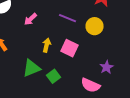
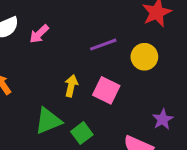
purple line: (68, 18) -> (103, 45), turned -42
pink arrow: (30, 19) -> (39, 34), moved

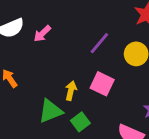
purple line: (103, 45) -> (99, 43), turned -30
yellow arrow: (71, 86) -> (71, 91), moved

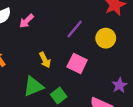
yellow arrow: (71, 91) -> (45, 60), moved, turned 140

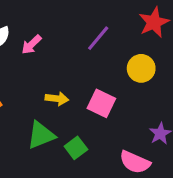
purple line: (75, 29) -> (98, 38), moved
yellow arrow: (45, 60) -> (57, 99), turned -56

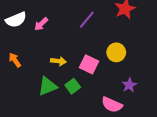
yellow circle: (141, 68) -> (116, 52), moved
green square: (76, 148) -> (73, 86), moved

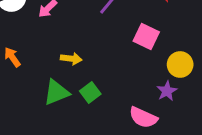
yellow circle: (116, 52) -> (180, 64), moved
pink square: (89, 64) -> (146, 37), moved

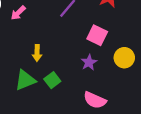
yellow arrow: (71, 59) -> (37, 53), turned 84
purple star: (167, 91) -> (89, 62), moved

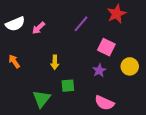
green triangle: (25, 80) -> (42, 99), moved, turned -30
green square: (52, 80) -> (68, 86), turned 32

